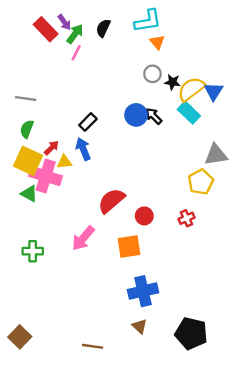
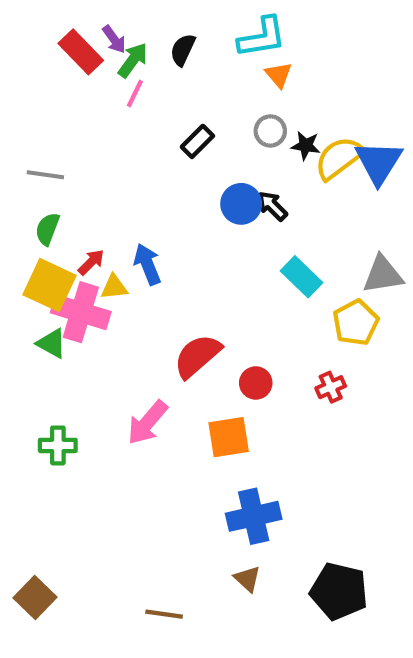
blue triangle: (214, 91) -> (379, 162), size x1.4
cyan rectangle: (189, 113) -> (302, 277), moved
black rectangle: (88, 122) -> (197, 141), moved

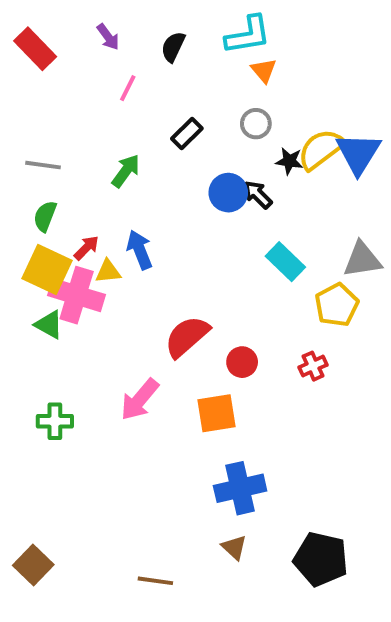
red rectangle: (81, 52) -> (35, 49), moved
green arrow: (133, 60) -> (126, 171), moved
black star: (306, 146) -> (289, 161), moved

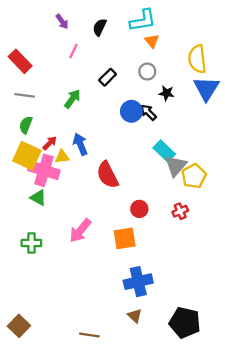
red rectangle: (35, 49) -> (20, 61), moved
yellow semicircle: (321, 149) -> (197, 59), moved, turned -60
gray triangle: (362, 260) -> (176, 166), moved, turned -40
green triangle: (49, 325) -> (38, 198), moved
red semicircle: (187, 336) -> (108, 175), moved, turned -76

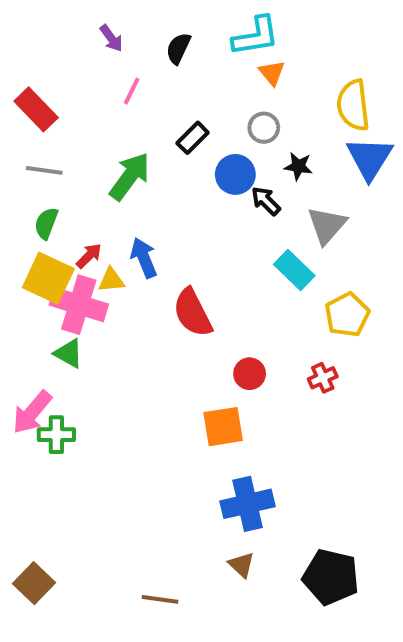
green arrow: (72, 99) -> (130, 176), size x1.4
blue circle: (131, 111) -> (235, 174), moved
gray triangle: (176, 166) -> (327, 225), moved
pink arrow: (80, 231) -> (32, 412), moved

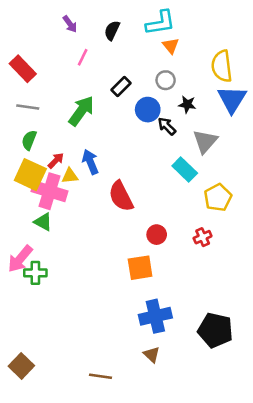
black pentagon: (331, 577) -> (215, 330), moved

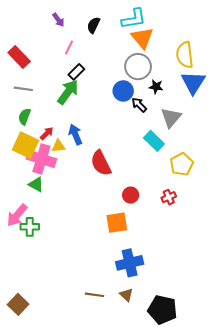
orange triangle: (171, 46) -> (142, 38), size x1.6
gray circle: (166, 80) -> (138, 67), size x1.6
black rectangle: (121, 87) -> (76, 72), moved
black pentagon: (215, 330) -> (162, 310), moved
brown line: (101, 376) -> (94, 295), moved

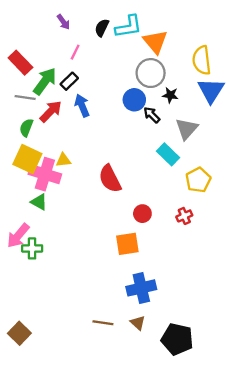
cyan L-shape: (134, 19) -> (129, 27), moved
black rectangle: (76, 72) -> (69, 81), moved
green arrow: (68, 92) -> (45, 81), moved
red arrow: (47, 133) -> (51, 111), moved, size x1.5
blue arrow: (75, 135) -> (82, 106), moved

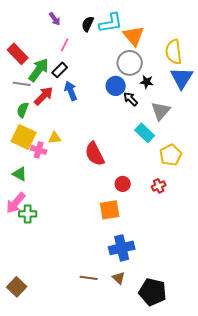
pink cross: (45, 174) -> (39, 150), size x0.6
green triangle: (39, 202) -> (20, 174), moved

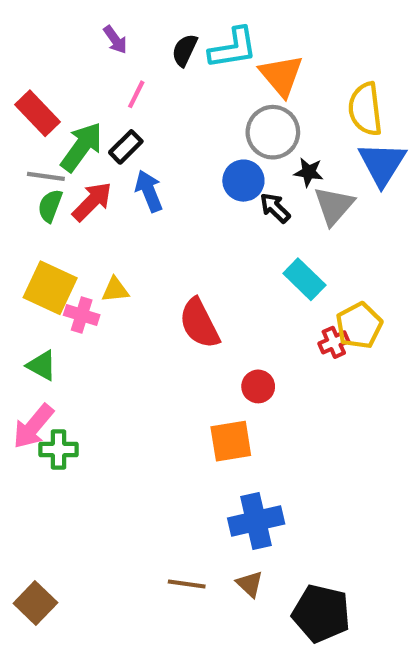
green semicircle: (23, 110) -> (50, 206), moved
gray triangle: (161, 111) -> (334, 206), moved
red cross: (159, 186) -> (334, 342), moved

